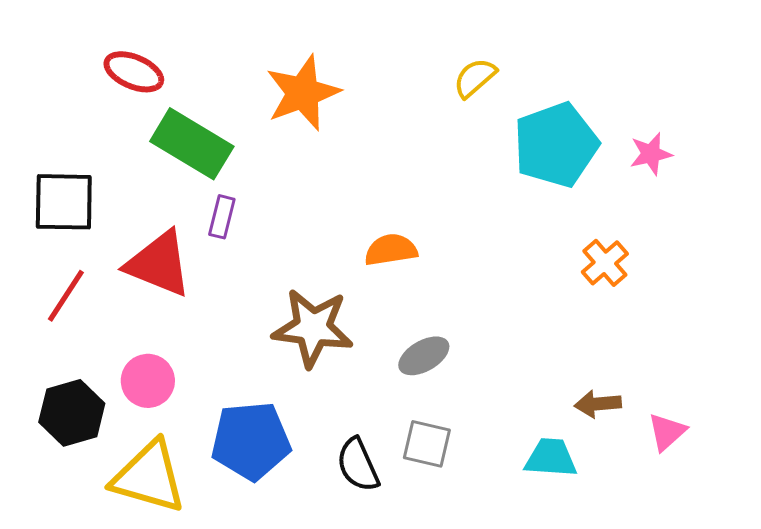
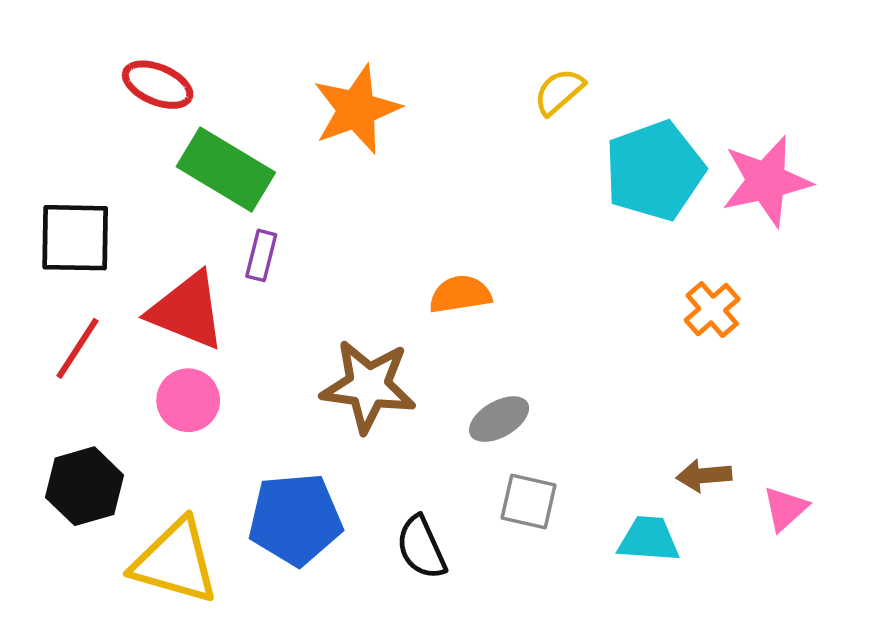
pink star: (651, 154) -> (766, 181), size x1.8
pink circle: (148, 381) -> (188, 400), moved
gray square: (427, 444) -> (528, 501), moved

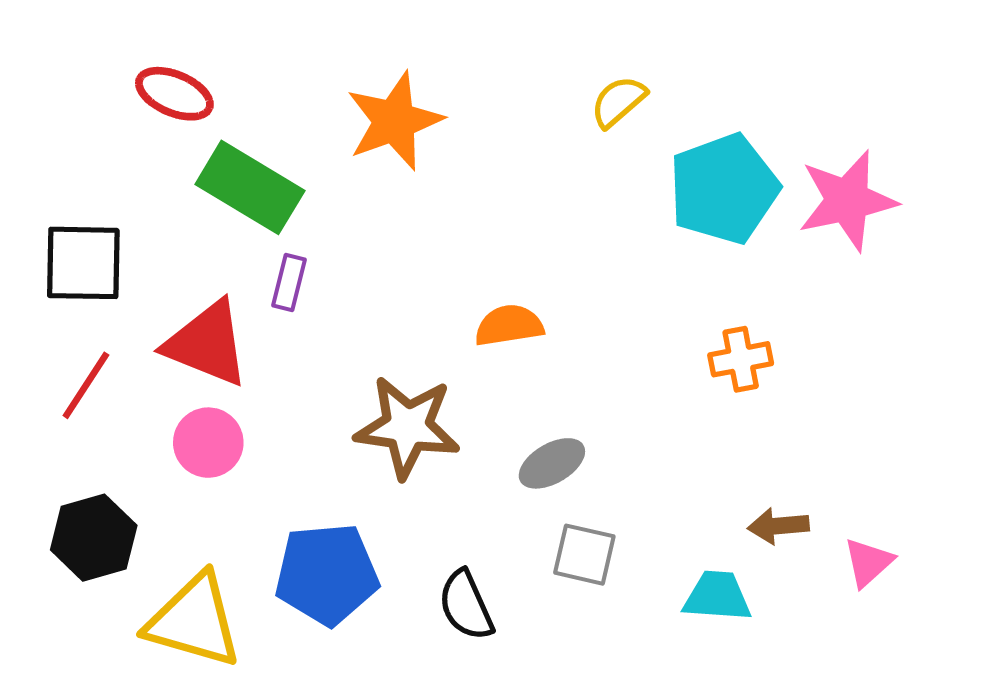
orange cross: (712, 310) -> (741, 359), moved, turned 30

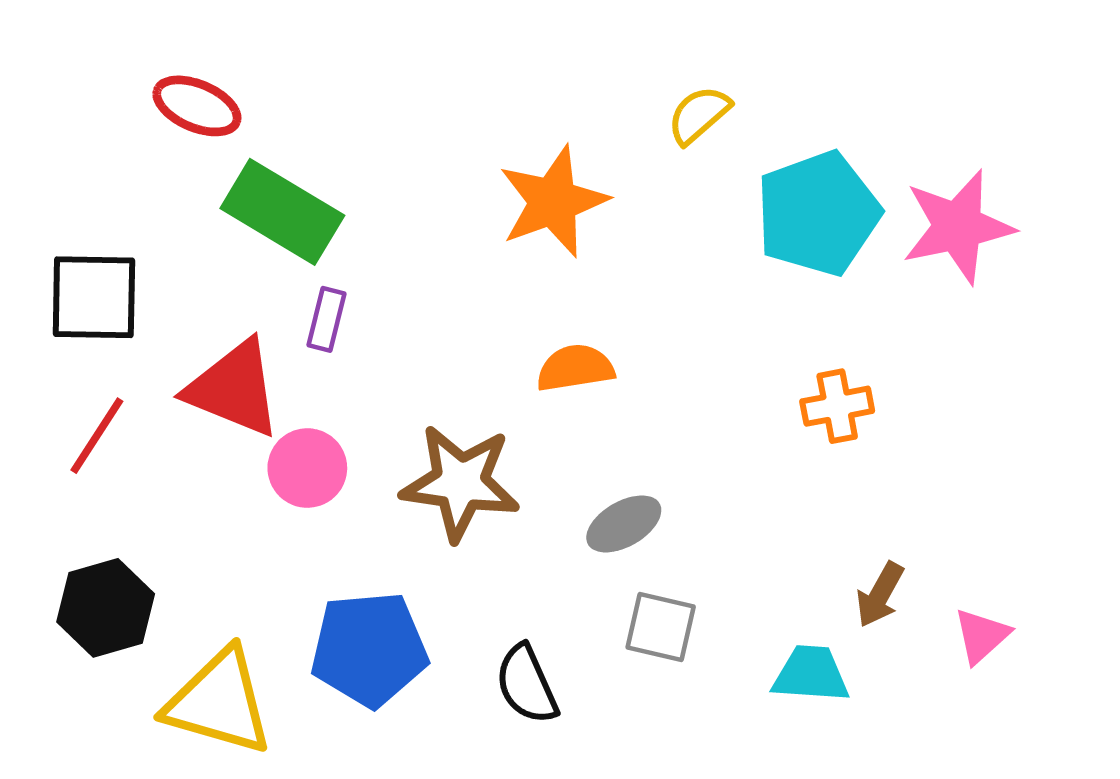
orange star: (394, 121) -> (553, 202), moved
pink circle: (208, 443) -> (307, 468), moved
brown arrow: (778, 526) -> (880, 595), turned -56

